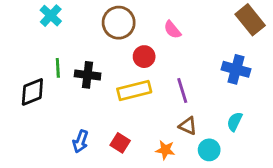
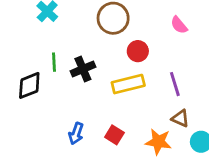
pink semicircle: (172, 30) -> (179, 25), moved
black cross: (88, 75) -> (83, 69), turned -30
orange star: (165, 150) -> (158, 142), size x1.4

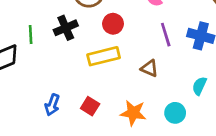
black cross: (83, 69) -> (66, 28), moved
purple line: (175, 84) -> (166, 35), moved
brown triangle: (180, 118) -> (149, 68), moved

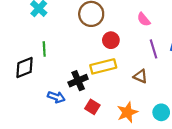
black cross: (66, 28) -> (78, 81), moved
blue arrow: (52, 105) -> (56, 97), moved, turned -91
orange star: (133, 113) -> (127, 112), turned -30

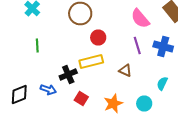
pink semicircle: (144, 19) -> (140, 18), moved, size x1.5
black diamond: (25, 68) -> (19, 94), moved

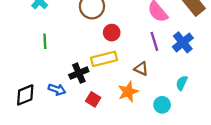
blue cross: (163, 46) -> (183, 42), turned 36
orange star: (113, 104) -> (128, 92), moved

